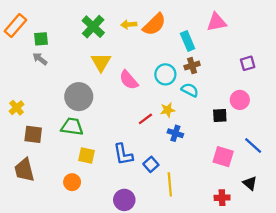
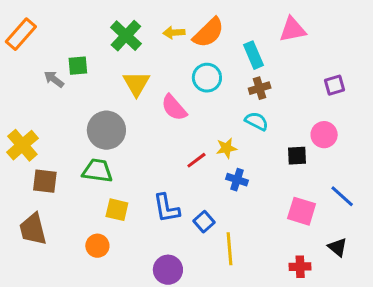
green square: (41, 39) -> (78, 66), moved
cyan circle: (165, 74) -> (207, 78), moved
yellow cross: (17, 108) -> (22, 145), size x1.5

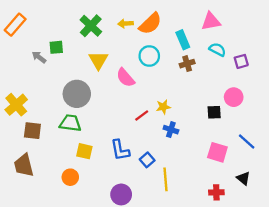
cyan semicircle: (257, 121) -> (217, 50), moved

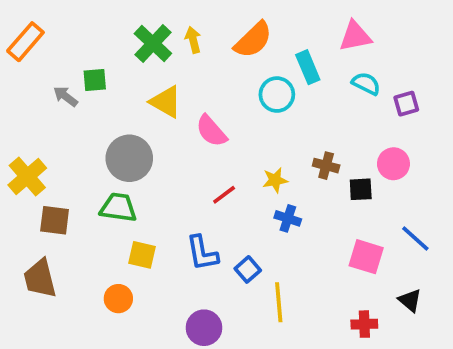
yellow arrow: (125, 24) -> (193, 40), moved, turned 80
cyan circle: (149, 56) -> (277, 95), moved
yellow triangle: (98, 60) -> (166, 102), turned -30
brown cross: (187, 64) -> (326, 166), moved, turned 32
red line: (142, 116) -> (224, 195), moved

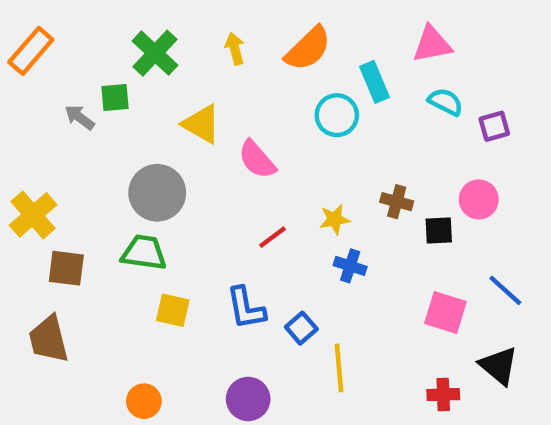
green cross: (153, 43) -> (155, 53), moved
orange circle: (118, 299) -> (144, 401), moved
black triangle: (410, 300) -> (499, 366), size x1.4

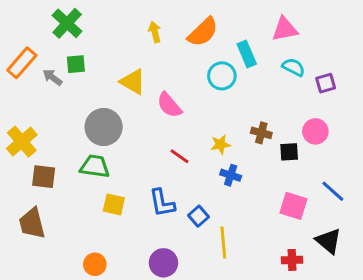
orange rectangle: (31, 51) -> (22, 63), moved
green cross: (155, 53) -> (67, 23), moved
red line: (273, 237) -> (180, 156), turned 72

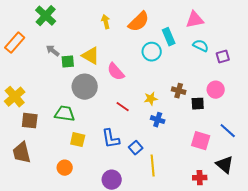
green square: (76, 64) -> (68, 62), moved
gray arrow: (52, 77) -> (53, 51), moved
gray circle: (104, 127) -> (85, 87), moved
orange circle: (95, 264) -> (65, 168), moved

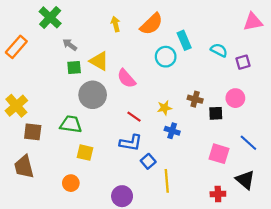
pink triangle: (195, 20) -> (253, 22), moved
gray arrow: (53, 51) -> (70, 45), moved
blue L-shape: (111, 139) -> (131, 143), moved, turned -70

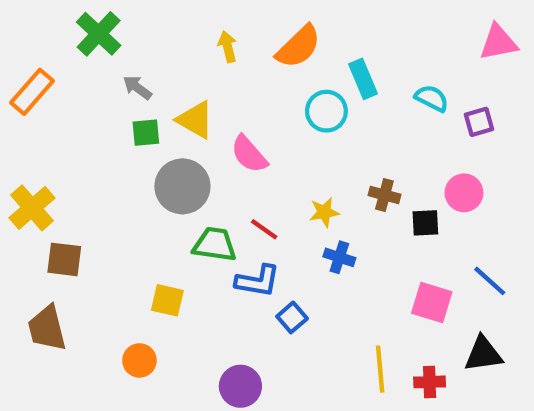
green trapezoid: (71, 124) -> (215, 244), moved
black triangle: (245, 180) -> (483, 354), turned -48
yellow line: (167, 181) -> (380, 369), moved

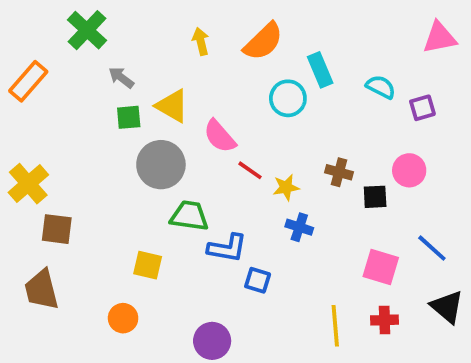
red line: (264, 229) -> (250, 170), moved
blue square: (292, 317) -> (258, 280), turned -32
black triangle: (483, 354) -> (447, 307), moved, turned 48
red cross: (430, 382) -> (385, 320), moved

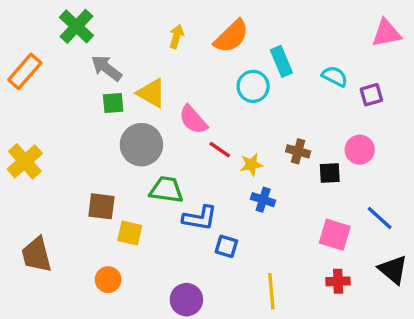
yellow arrow: (201, 41) -> (176, 36), turned 30
gray arrow: (121, 77) -> (106, 68), size x1.4
brown square: (57, 229) -> (101, 206), moved
yellow line: (335, 326) -> (271, 291), moved

